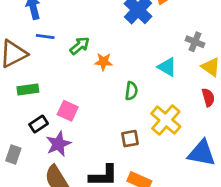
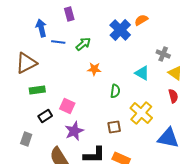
blue line: (45, 36) -> (58, 42), moved
green arrow: (80, 46) -> (83, 44), moved
purple star: (58, 144) -> (74, 131), moved

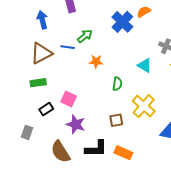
blue line: (58, 42) -> (68, 47), moved
brown triangle: (26, 63) -> (41, 53), moved
purple star: (74, 131) -> (76, 124), turned -30

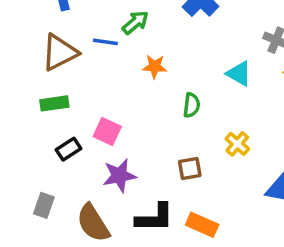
yellow cross: (144, 106) -> (237, 144), size x0.6
purple star: (76, 124) -> (119, 176), turned -30
gray rectangle: (27, 132) -> (44, 205), moved

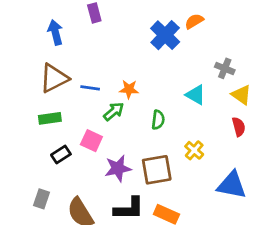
green arrow: (135, 22) -> (114, 111), moved
blue line: (105, 42) -> (90, 88), moved
brown square: (190, 168) -> (157, 170), size x1.6
purple star: (119, 176) -> (118, 168), moved

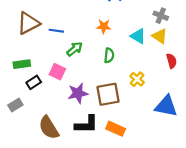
orange star: (129, 89) -> (104, 26), moved
yellow triangle: (241, 95) -> (160, 36), moved
green rectangle: (50, 118) -> (22, 64), moved
gray rectangle: (42, 199) -> (15, 105), moved, turned 40

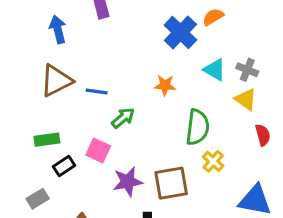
cyan triangle: (138, 36) -> (215, 70), moved
green semicircle: (109, 55) -> (198, 127), moved, size x1.6

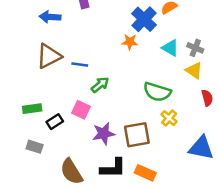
blue arrow: (58, 29) -> (50, 17), turned -72
orange star: (165, 85) -> (130, 42), moved
green semicircle: (198, 127) -> (157, 92), turned 100
green rectangle: (47, 140) -> (32, 109), moved
gray rectangle: (38, 199) -> (35, 147), turned 49

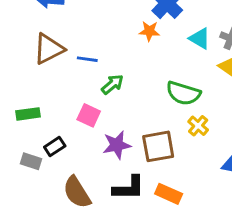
black rectangle: (55, 122) -> (55, 146), moved

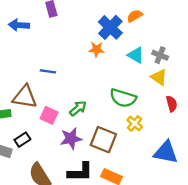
brown triangle: (49, 49) -> (25, 97), moved, turned 36
green arrow: (112, 84) -> (78, 108), moved
brown square: (158, 146) -> (103, 140), turned 32

